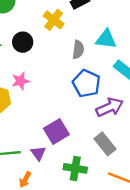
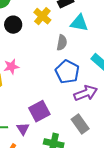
cyan triangle: (106, 39) -> (79, 23), moved
black circle: (23, 42) -> (13, 25), moved

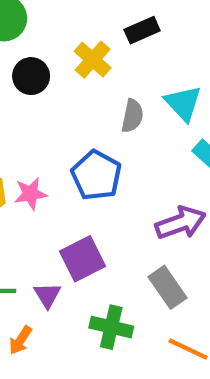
cyan triangle: (79, 23) -> (183, 103), moved, turned 36
pink star: (11, 67) -> (31, 194), moved
blue pentagon: (67, 72) -> (96, 175), moved

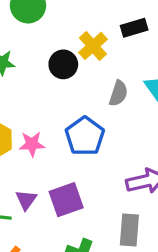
black circle: (31, 76) -> (63, 64), moved
gray rectangle: (167, 287) -> (129, 230), turned 32
purple triangle: (47, 295) -> (26, 200), moved

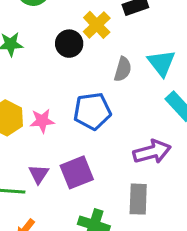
blue pentagon: (85, 136) -> (92, 111), turned 30

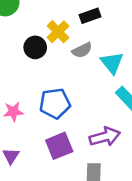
gray semicircle: (123, 69) -> (82, 50), moved, turned 48
purple square: (77, 172) -> (59, 146), moved

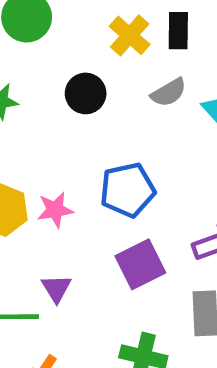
black rectangle: (90, 16) -> (178, 31), turned -66
yellow cross: (58, 32) -> (130, 35), moved

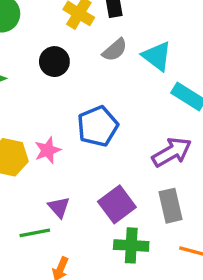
purple square: (140, 264) -> (117, 204), moved

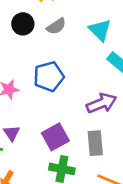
gray semicircle: (115, 50) -> (56, 26), moved

